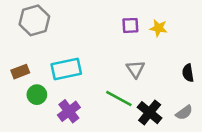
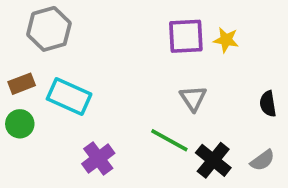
purple square: (130, 25) -> (186, 36), size x1.5
cyan rectangle: (66, 69) -> (69, 96), moved, turned 36
brown rectangle: (20, 72) -> (22, 84), moved
green circle: (37, 95) -> (20, 124), moved

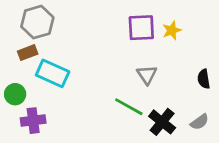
yellow star: (226, 40) -> (172, 30), turned -30
brown rectangle: (22, 84) -> (28, 53), moved
purple cross: (98, 158) -> (33, 121), moved, turned 30

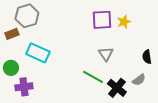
brown rectangle: (28, 53) -> (12, 34), moved
gray semicircle: (200, 122) -> (139, 80), moved

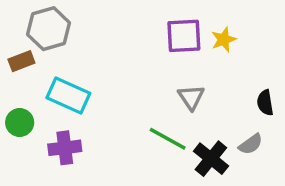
purple cross: (24, 87) -> (65, 148), moved

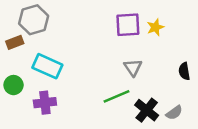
green line: (168, 139) -> (116, 96), turned -52
gray semicircle: (251, 144) -> (174, 113), moved

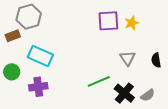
gray triangle: (133, 67) -> (127, 58), moved

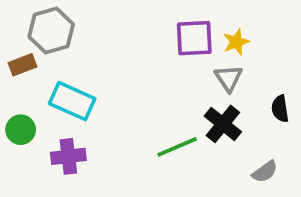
gray triangle: (127, 58) -> (229, 78), moved
black cross: (124, 93) -> (223, 124), moved

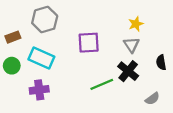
gray hexagon: (51, 30) -> (45, 20), moved
purple square: (194, 38) -> (89, 43), moved
green circle: (21, 130) -> (12, 66), moved

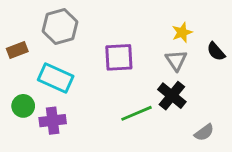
black semicircle: (161, 62) -> (216, 52), moved, turned -32
green circle: (12, 66) -> (23, 106), moved

